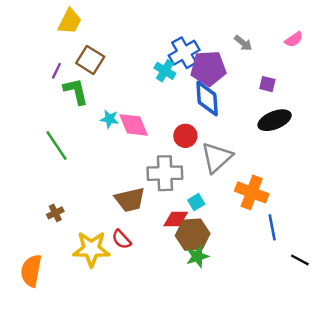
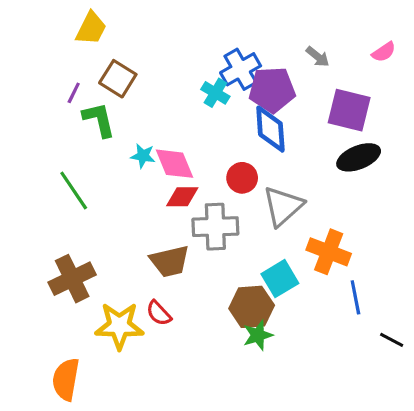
purple square: (267, 84) -> (349, 110), size x2.0
cyan square: (196, 202) -> (280, 279), moved, size x1.6
brown cross: (55, 213) -> (72, 279), size x2.0
red diamond: (176, 219) -> (182, 197), moved
orange semicircle: (31, 271) -> (66, 379), moved

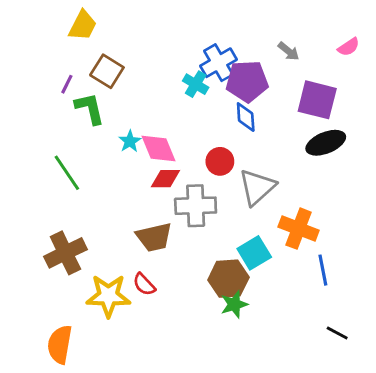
blue diamond: (270, 129) -> (246, 117), size x0.7
cyan star: (143, 156) -> (130, 141), turned 30
black line: (392, 340) -> (337, 333), moved

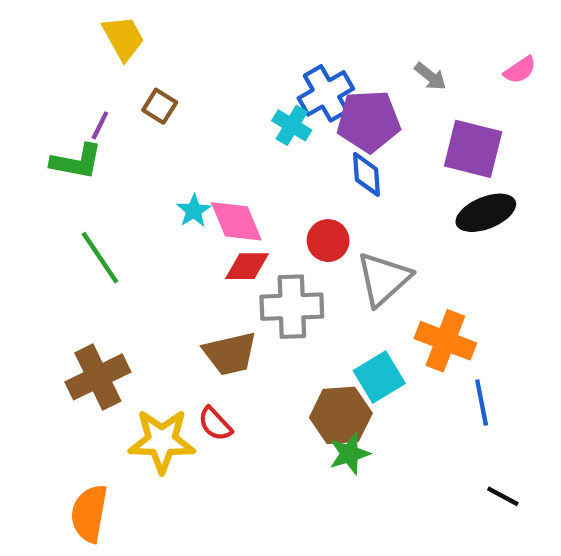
yellow trapezoid: (83, 25) -> (123, 38), turned -56
brown square: (107, 71) -> (160, 106), size x0.7
green L-shape: (90, 108) -> (76, 162), moved, turned 114

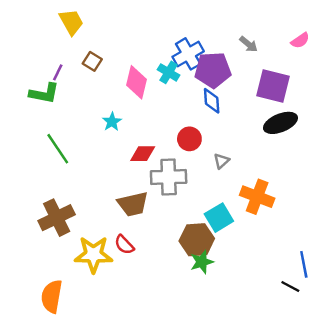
pink diamond: (236, 221) -> (137, 82), moved, turned 36
gray triangle: (384, 279) -> (221, 161), size x0.5
blue line: (482, 403) -> (304, 264), moved

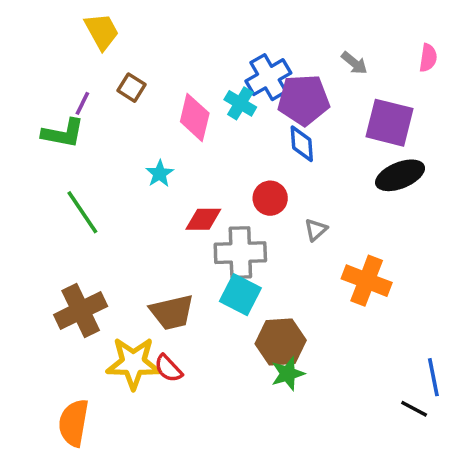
pink semicircle: (300, 40) -> (428, 58), turned -48
brown trapezoid: (133, 204) -> (172, 312), moved
cyan square: (219, 218) -> (240, 295), moved, turned -32
red semicircle: (124, 245) -> (168, 368), moved

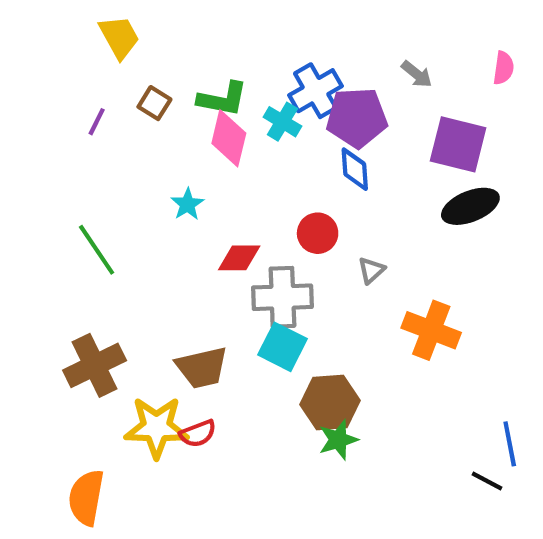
green L-shape: (63, 133) -> (223, 99), moved
red semicircle: (168, 368) -> (198, 434), turned -68

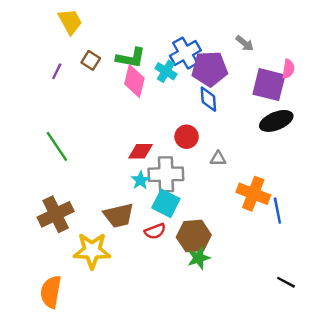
pink semicircle: (503, 68) -> (288, 69), moved
cyan star: (187, 204) -> (140, 180), moved
gray triangle: (371, 270) -> (218, 159), turned 42
red semicircle: (198, 434) -> (155, 231), moved
blue line: (510, 444) -> (277, 211), moved

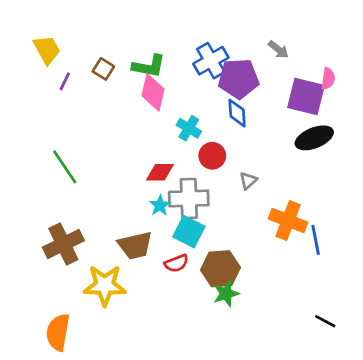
yellow trapezoid: (70, 22) -> (47, 50), moved
cyan cross: (166, 71) -> (189, 128), moved
gray triangle: (218, 159) -> (248, 181), turned -42

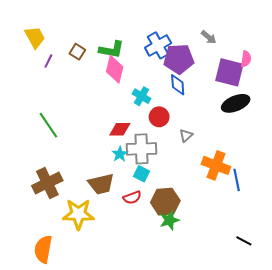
cyan square: (189, 232) -> (141, 174), size x0.7

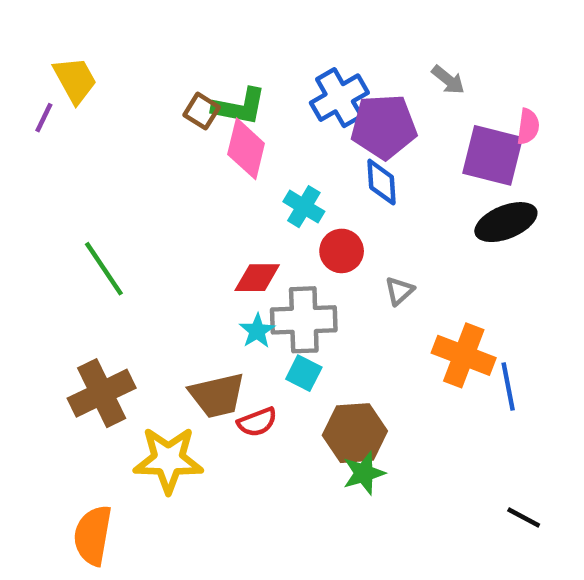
brown square: (77, 52) -> (202, 111), moved
purple line: (48, 61) -> (44, 118), moved
red semicircle: (132, 197) -> (257, 422), moved

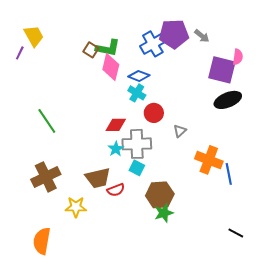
purple pentagon: (384, 127) -> (174, 34), moved
blue diamond: (382, 182) -> (139, 76), moved, turned -65
yellow star: (168, 460) -> (76, 207), size x0.7

